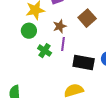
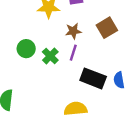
green circle: (29, 31) -> (26, 49), moved

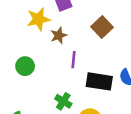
brown star: (73, 31) -> (59, 35), moved
green cross: (50, 56) -> (63, 101), moved

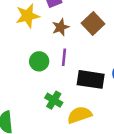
brown star: (59, 35) -> (60, 27), moved
green circle: (25, 66) -> (39, 61), moved

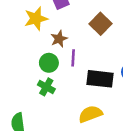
brown star: (60, 27) -> (59, 39), moved
green cross: (54, 100) -> (46, 87), moved

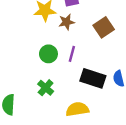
brown star: (59, 39) -> (66, 22), moved
green cross: (46, 87) -> (46, 88), moved

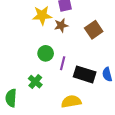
purple line: (72, 54) -> (63, 63), moved
green cross: (46, 88) -> (35, 82), moved

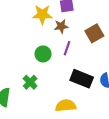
purple line: (63, 63) -> (67, 48), moved

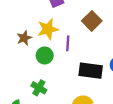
yellow star: (42, 15) -> (48, 29), moved
brown star: (61, 26) -> (24, 38), moved

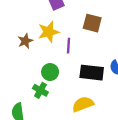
brown square: (92, 21) -> (92, 23), turned -30
green circle: (45, 55) -> (50, 72), moved

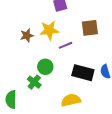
brown square: (92, 23) -> (90, 28), turned -30
purple line: (69, 46) -> (66, 45), turned 56

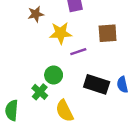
brown star: (27, 35) -> (36, 14), moved
yellow semicircle: (71, 100) -> (65, 111), moved, turned -108

